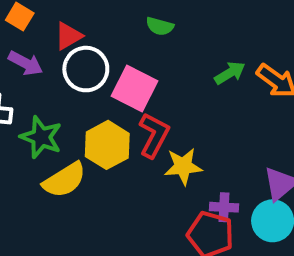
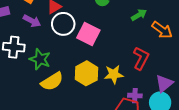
green arrow: (230, 73) -> (139, 15), moved
red L-shape: (154, 135) -> (141, 58), moved
yellow hexagon: (107, 145) -> (86, 73), moved

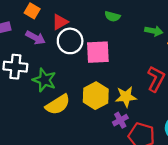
green arrow: (139, 15) -> (154, 31), turned 42
pink square: (88, 34) -> (98, 52), turned -30
purple cross: (135, 96) -> (120, 120), moved, turned -32

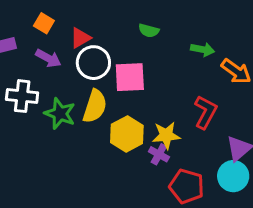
yellow semicircle: (58, 105) -> (95, 106), moved, turned -40
purple cross: (120, 120) -> (159, 154), moved, turned -32

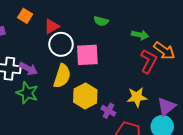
purple arrow: (48, 58) -> (28, 69), moved
red L-shape: (206, 112) -> (149, 61), moved
green star: (60, 114) -> (27, 93), moved
yellow star: (166, 135) -> (137, 97), moved

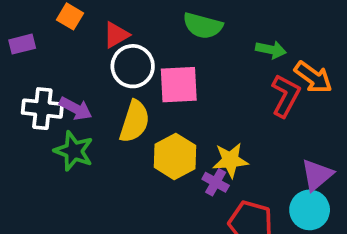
green semicircle: (101, 21) -> (203, 26), size x1.5
yellow star: (137, 97) -> (230, 160), moved

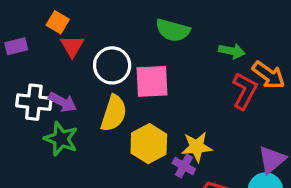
red triangle: (116, 35) -> (72, 46), moved, turned -30

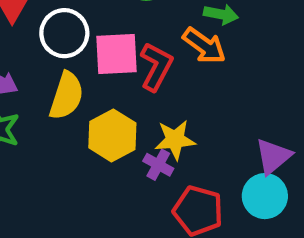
orange arrow: (269, 75) -> (204, 46), moved
red L-shape: (245, 91) -> (156, 67), moved

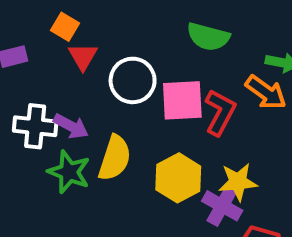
yellow semicircle: (66, 96) -> (115, 158), moved
purple cross: (158, 165) -> (222, 206), size x1.4

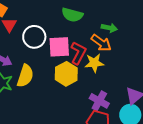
yellow hexagon: (178, 178) -> (66, 74), moved
yellow star: (238, 182) -> (94, 63), moved
purple cross: (222, 206) -> (99, 101), moved

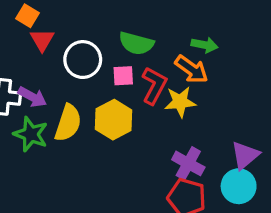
green semicircle: (72, 15) -> (136, 43), moved
pink square: (59, 47) -> (123, 76), size x0.6
yellow hexagon: (66, 74) -> (114, 120), moved

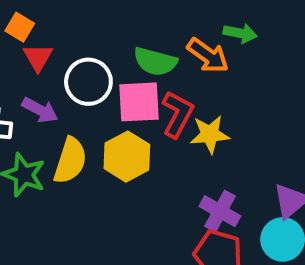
green arrow: (204, 45) -> (240, 33), moved
orange arrow: (192, 69) -> (208, 55), moved
pink square: (123, 76) -> (139, 102), size x1.6
purple arrow: (32, 97) -> (40, 110), moved

